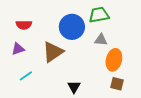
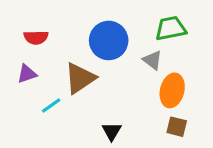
green trapezoid: (99, 15) -> (171, 28), moved
gray triangle: (101, 40) -> (153, 60), turned 32
cyan line: (26, 76) -> (51, 106), moved

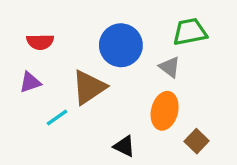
orange ellipse: (172, 90) -> (165, 111), moved
brown square: (177, 127) -> (197, 141), turned 30
black triangle: (112, 131) -> (124, 146), turned -35

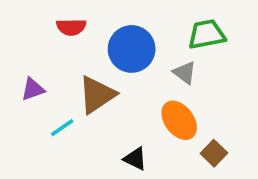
red semicircle: (40, 42) -> (71, 27), moved
orange ellipse: (165, 111) -> (179, 120), turned -51

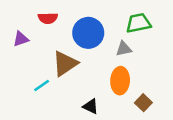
gray triangle: (185, 73) -> (124, 49), turned -49
purple triangle: (33, 89) -> (21, 39), moved
orange ellipse: (179, 120) -> (120, 81), turned 40

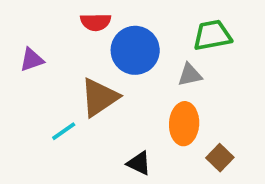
red semicircle: (48, 18) -> (96, 22), moved

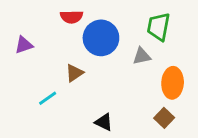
green trapezoid: (212, 35) -> (159, 27), turned -68
brown triangle: (99, 97) -> (74, 73), size x0.6
orange ellipse: (184, 124) -> (173, 83), moved

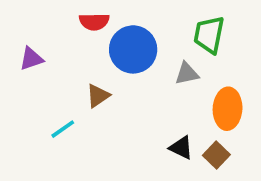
black triangle: (104, 122) -> (181, 148), moved

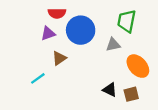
purple triangle: (31, 59) -> (48, 33), moved
orange ellipse: (228, 109) -> (138, 66), turned -45
brown square: (216, 155) -> (131, 94), turned 32

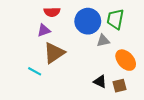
blue circle: (81, 30) -> (88, 21), moved
brown triangle: (59, 58) -> (54, 53), size x1.6
cyan line: (38, 78) -> (35, 71), turned 64

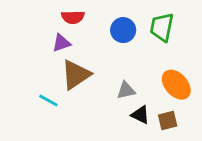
blue circle: (88, 21) -> (123, 30), size x0.7
gray triangle: (103, 41) -> (126, 90), moved

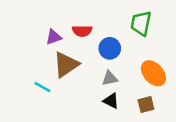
red semicircle: (73, 17) -> (82, 31), moved
blue circle: (123, 30) -> (110, 48), moved
black triangle: (140, 115) -> (111, 101), moved

